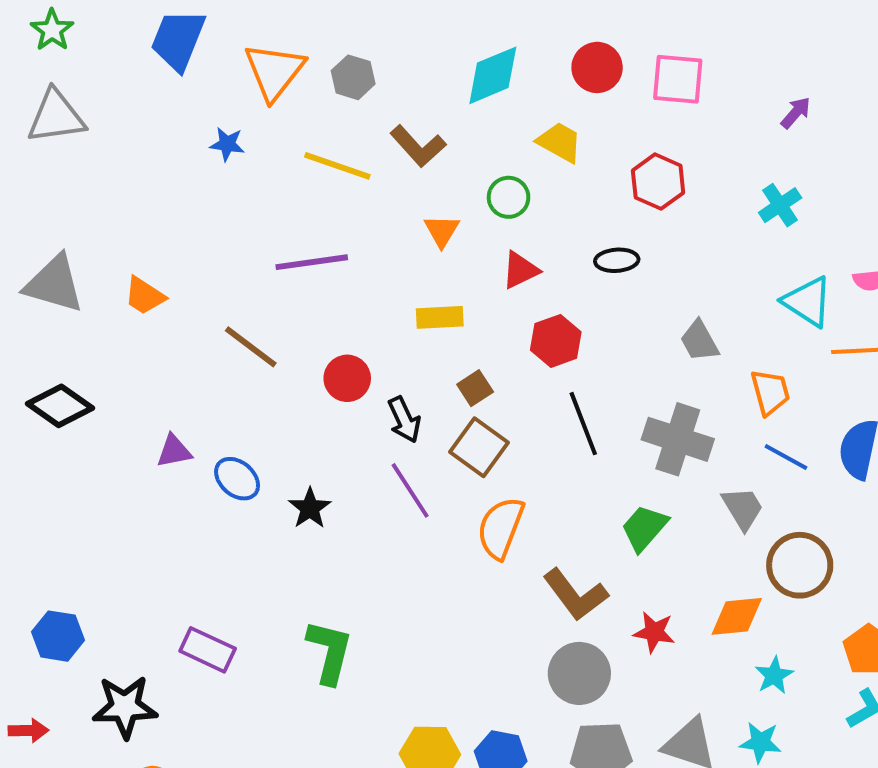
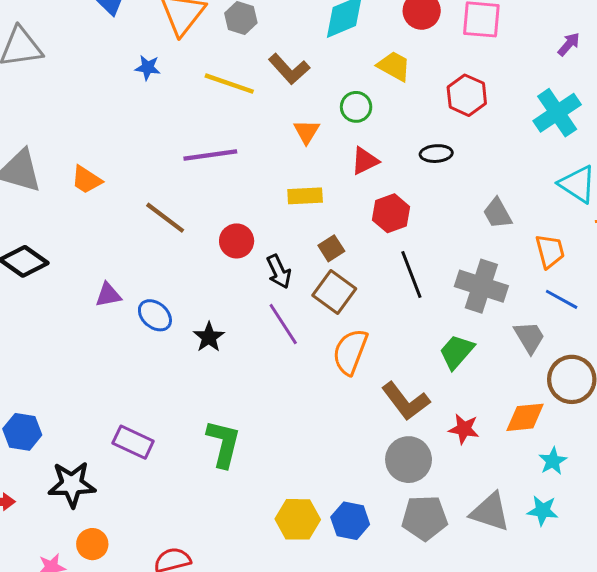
cyan cross: (780, 205) -> (557, 113), size x1.5

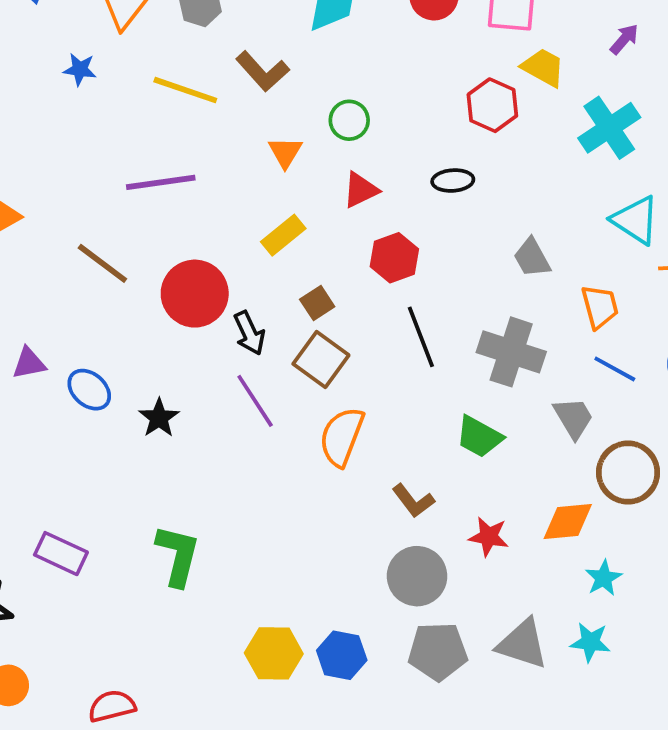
yellow trapezoid: (394, 66) -> (543, 67), moved
yellow rectangle: (305, 196) -> (283, 235), turned -36
red circle: (237, 241) -> (195, 294), size x1.5
green trapezoid: (457, 352) -> (479, 437), turned -102
brown L-shape: (406, 401) -> (413, 501), size x0.7

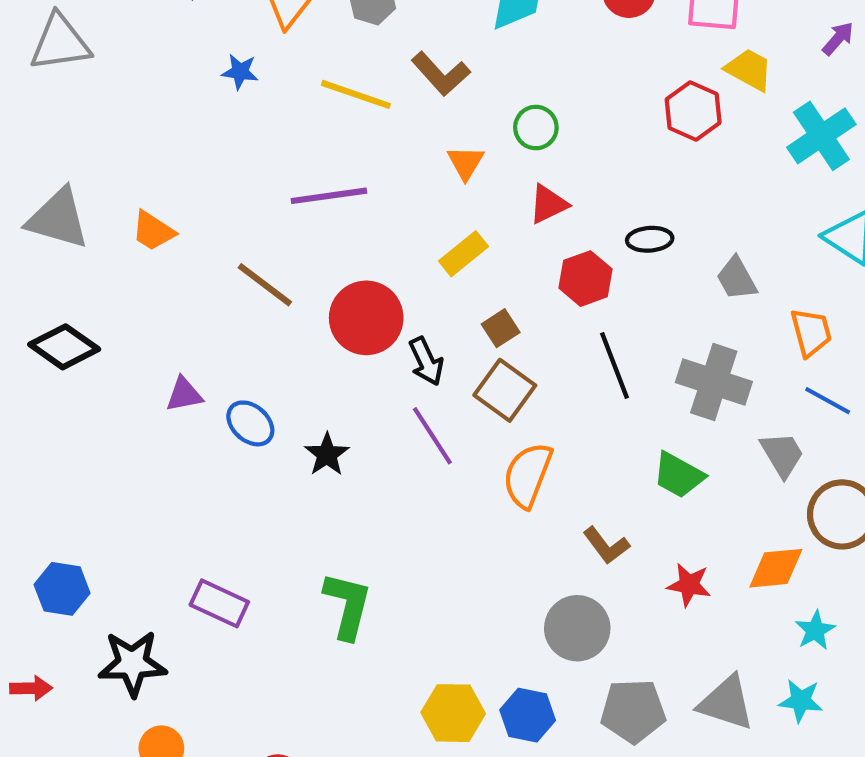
black ellipse: (453, 181) -> (650, 239), moved
gray circle: (417, 576) -> (577, 628), moved

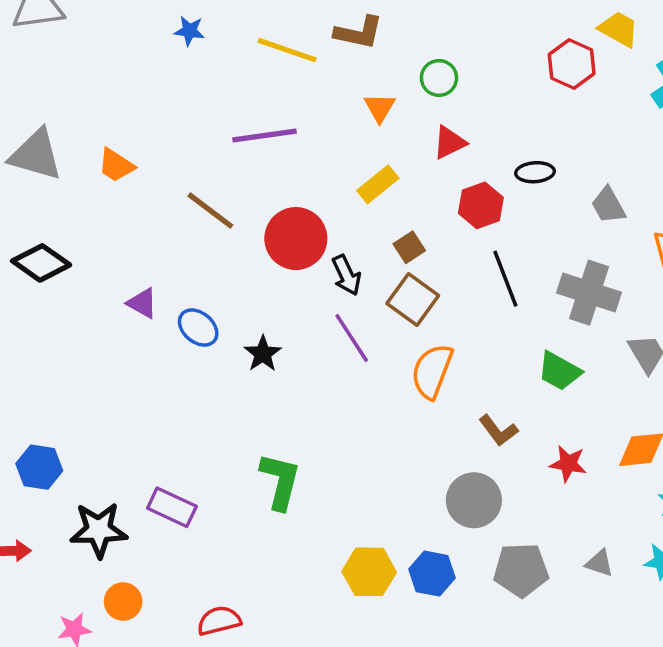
brown L-shape: (441, 74) -> (359, 33), turned -36
purple triangle: (184, 394) -> (142, 303), turned 40
purple rectangle: (219, 603) -> (172, 507), moved
gray triangle: (726, 703) -> (600, 563), size x0.6

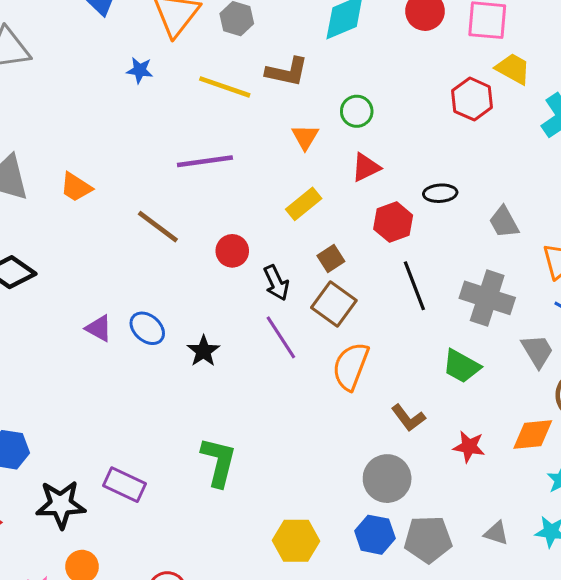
red circle: (296, 239) -> (232, 251), size x0.6
purple triangle: (142, 303) -> (99, 328), moved
blue hexagon: (432, 574) -> (375, 535), moved

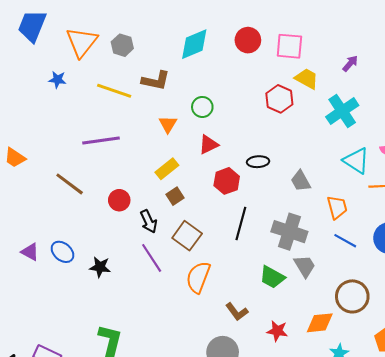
brown square: (331, 258) -> (175, 196), moved
black line: (414, 286) -> (241, 223), turned 36
black star: (203, 351) -> (100, 267), turned -30
gray trapezoid: (537, 351) -> (305, 266), moved

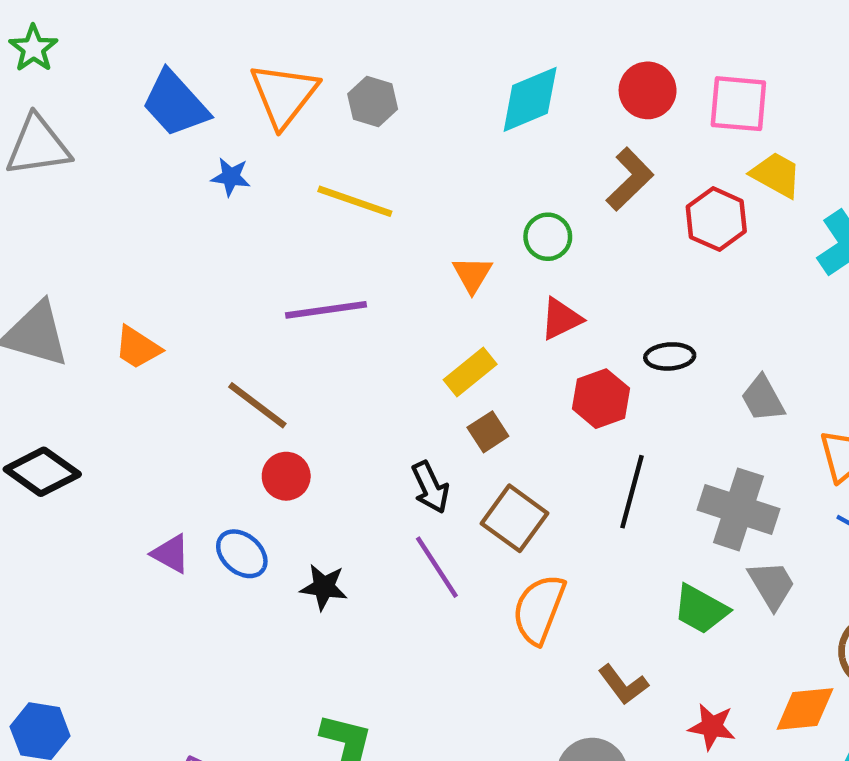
blue trapezoid: (32, 26) -> (175, 104), moved, turned -64
brown L-shape: (156, 81) -> (630, 179), moved, turned -56
red circle: (119, 200) -> (286, 476), moved

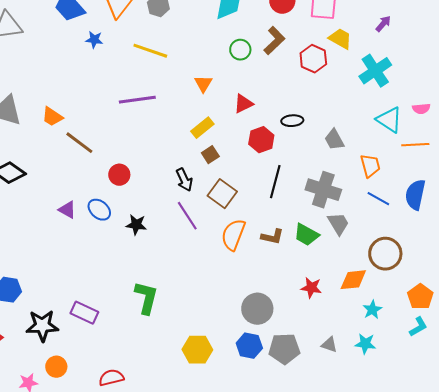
green circle: (548, 237) -> (240, 50), moved
brown line: (257, 405) -> (79, 143), moved
brown L-shape: (623, 685) -> (272, 237), moved, turned -40

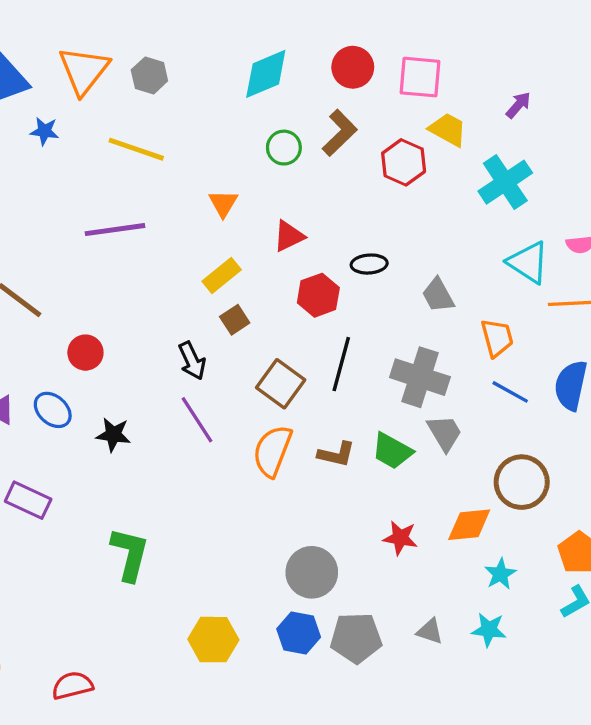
brown square: (222, 194) -> (281, 384), moved
purple rectangle: (84, 313) -> (28, 500), moved

